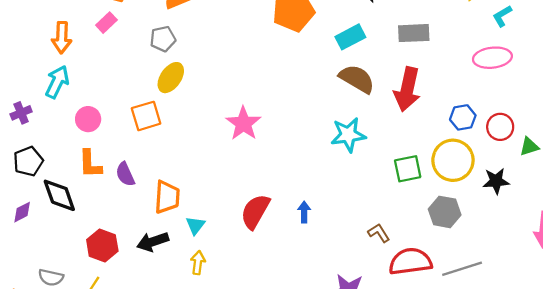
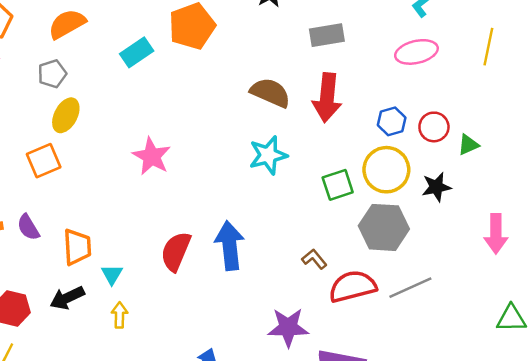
cyan rectangle: (350, 37) -> (137, 52), moved
blue arrow: (304, 212) -> (230, 246), size x2.0
gray hexagon: (445, 212) -> (384, 227), size x1.4

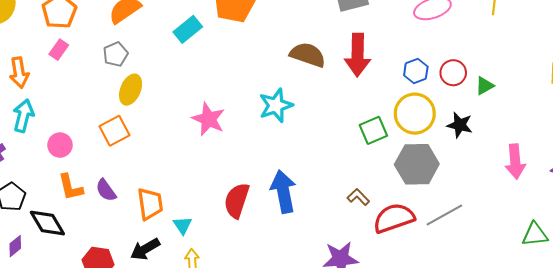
cyan star: (268, 155) -> (276, 105), moved
black star: (436, 187) -> (460, 125), turned 30

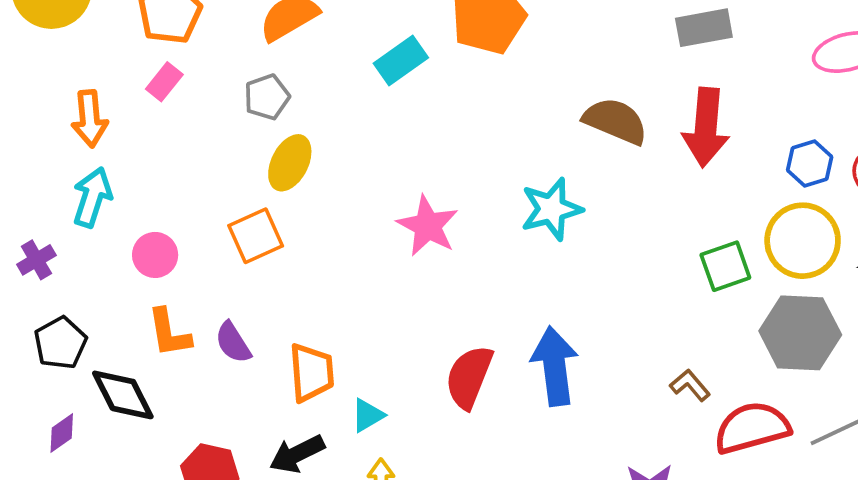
cyan triangle: (182, 225) -> (368, 415), turned 30

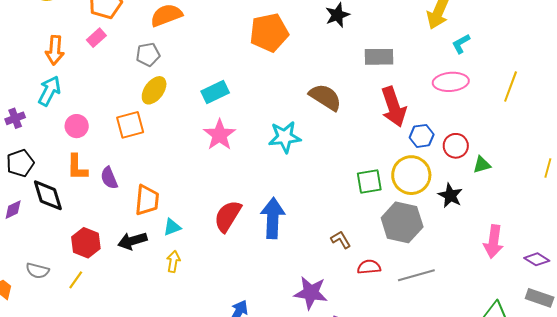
cyan rectangle: (401, 60) -> (215, 92), moved
red arrow: (706, 127) -> (394, 107), moved, turned -33
red semicircle: (752, 428) -> (369, 267), size x0.6

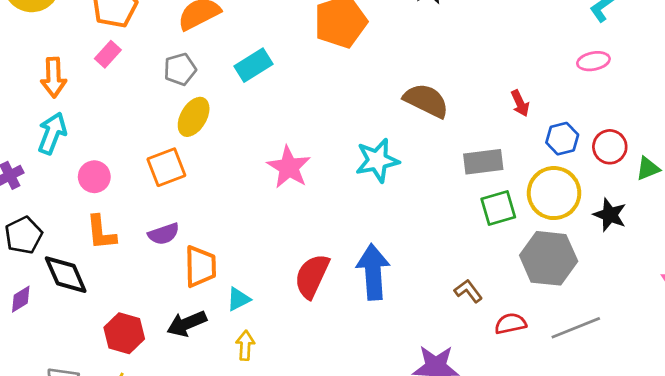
gray rectangle: (379, 57) -> (483, 162), moved
pink ellipse: (451, 82) -> (593, 61), size x0.7
cyan rectangle: (215, 92) -> (253, 65), moved
red arrow: (394, 107) -> (520, 103), size x0.5
purple semicircle: (109, 178) -> (164, 234), moved, turned -80

